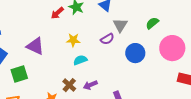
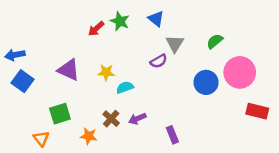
yellow star: (73, 40) -> (106, 72), moved
blue circle: (135, 53) -> (206, 82), moved
green square: (19, 74) -> (60, 114), moved

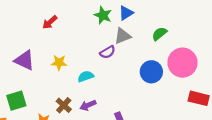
blue triangle: (156, 19) -> (126, 13), moved, turned 49
green star: (120, 21) -> (103, 15), moved
gray triangle: (175, 44) -> (123, 36), turned 36
cyan semicircle: (125, 87) -> (86, 76), moved

